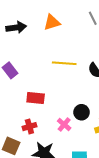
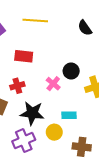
yellow line: (64, 63) -> (35, 20), moved

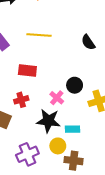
black star: (32, 113) -> (48, 121), moved
brown cross: (82, 147) -> (74, 161), moved

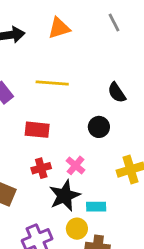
black circle: (75, 85) -> (99, 127), moved
red cross: (21, 100) -> (41, 168), moved
black star: (48, 121) -> (65, 196), turned -30

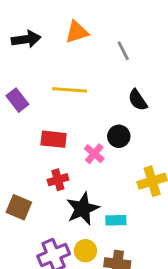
gray line: (114, 23) -> (123, 51), moved
pink cross: (76, 165) -> (94, 154), moved
yellow circle: (77, 229) -> (85, 251), moved

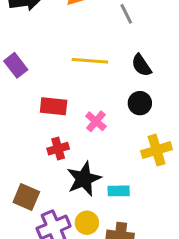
yellow line: (70, 90) -> (90, 61), moved
black circle: (119, 136) -> (140, 103), moved
brown square: (19, 207) -> (26, 197), moved

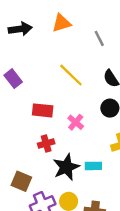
yellow line: (90, 61) -> (71, 75), turned 40
cyan rectangle: (119, 191) -> (93, 166), moved

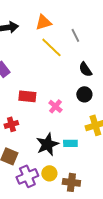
yellow line: (71, 75) -> (51, 47), moved
red cross: (46, 143) -> (11, 124), moved

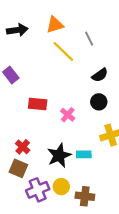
black semicircle: (85, 69) -> (100, 75), turned -91
red cross: (11, 124) -> (23, 147), moved, turned -32

